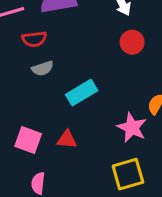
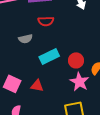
red semicircle: (34, 39) -> (46, 21), moved
red circle: (132, 42) -> (76, 60), moved

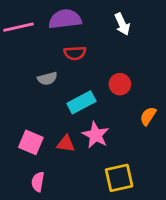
red circle: (76, 60) -> (120, 84), moved
pink star: (79, 82) -> (96, 135), moved

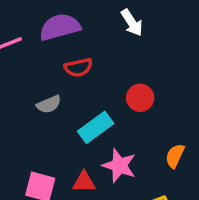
orange semicircle: (148, 116) -> (175, 156), moved

